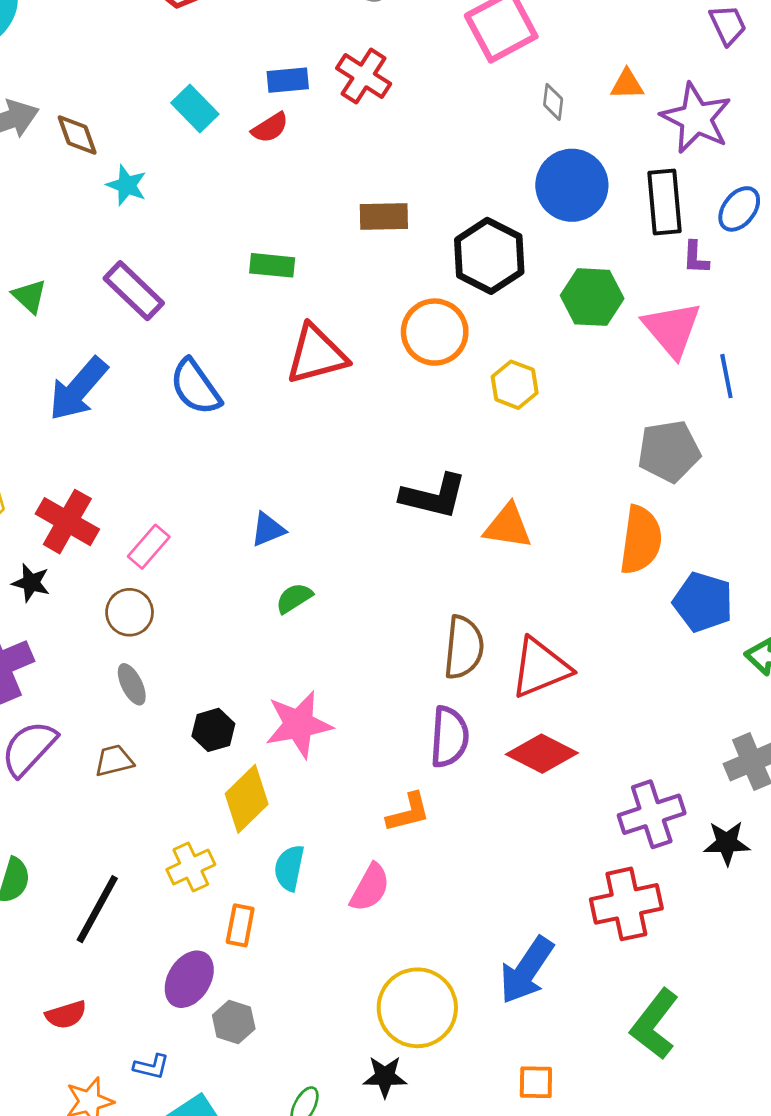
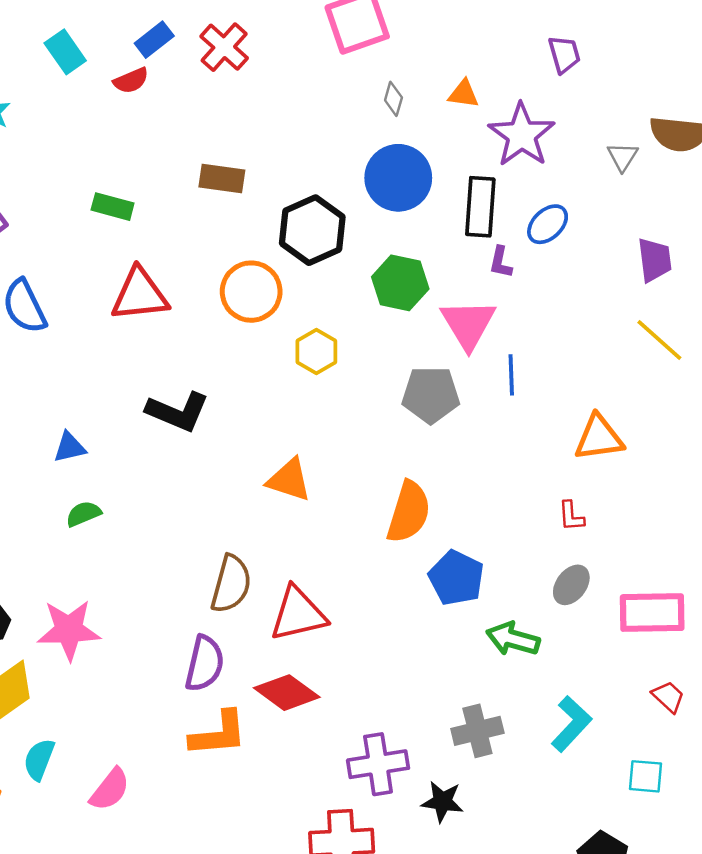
blue rectangle: (288, 80) -> (154, 40), turned -42
gray pentagon: (669, 451) -> (431, 395), moved
black L-shape: (434, 496) -> (178, 412), moved
orange L-shape: (408, 812) -> (218, 734), moved, size x1.4

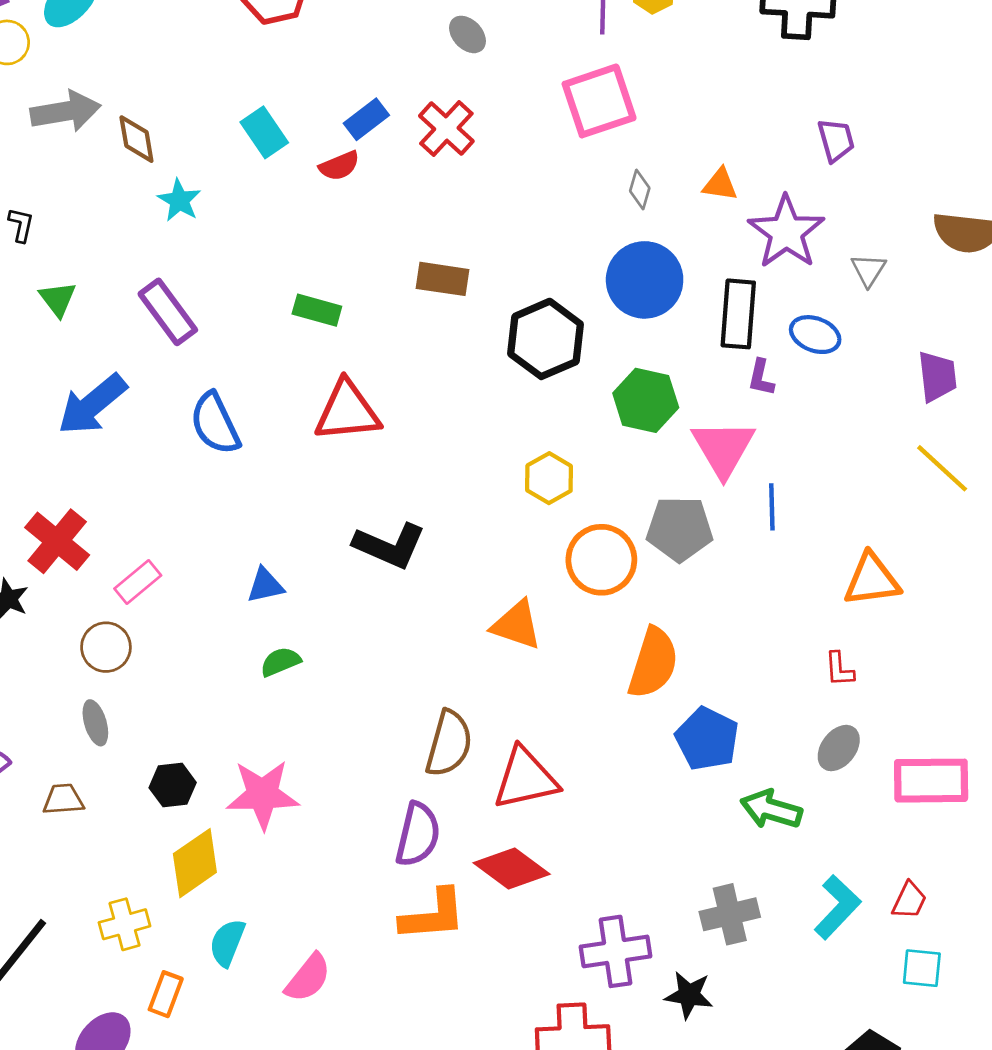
gray triangle: (623, 157) -> (868, 270), moved
blue ellipse: (548, 224) -> (815, 335), turned 63
orange circle: (251, 292) -> (601, 560), moved
red trapezoid: (668, 697) -> (909, 900), moved, turned 72

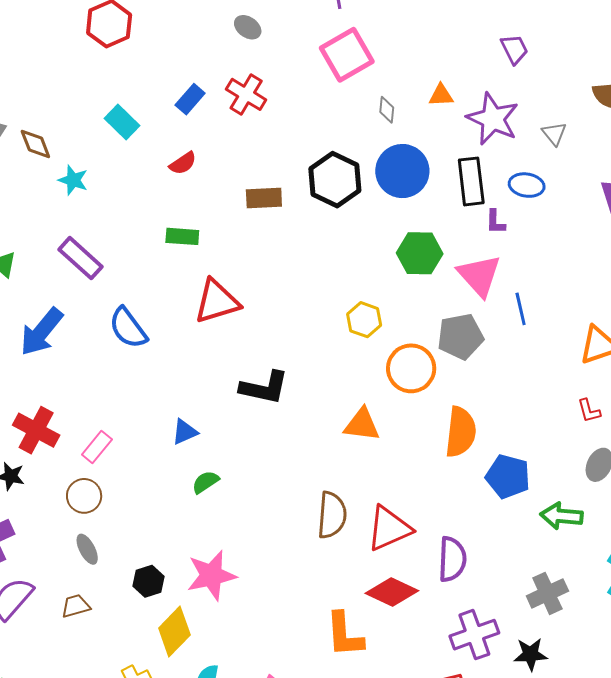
red semicircle: (339, 166) -> (183, 163), moved
black hexagon: (546, 339) -> (335, 180), moved
purple semicircle: (418, 834) -> (452, 559), moved
orange L-shape: (433, 915) -> (344, 635), turned 102

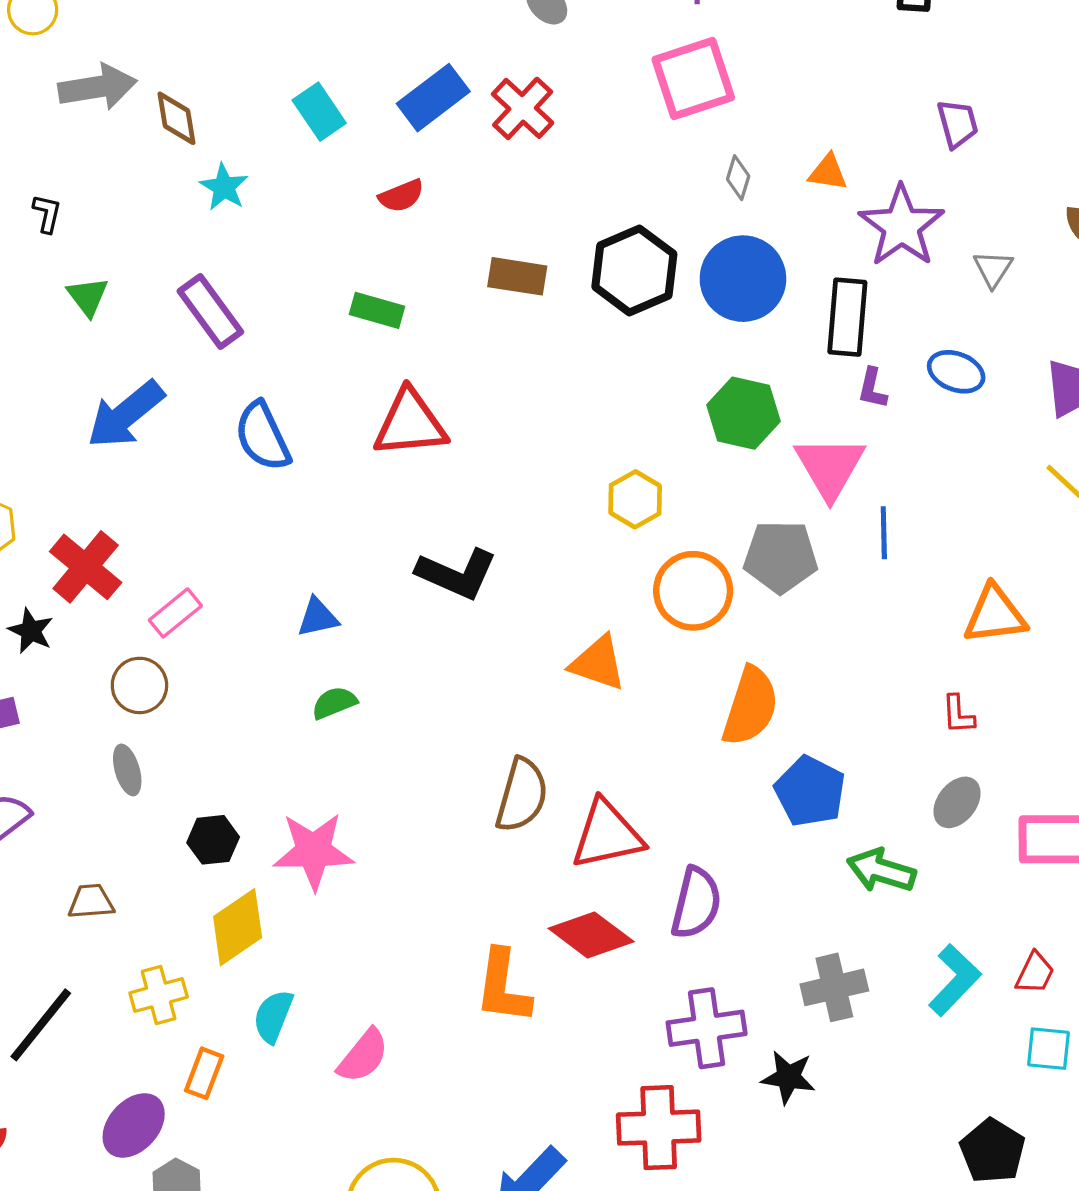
blue rectangle: (190, 99) -> (433, 98), size x1.4
blue ellipse: (527, 185) -> (956, 372), moved
brown trapezoid: (76, 606) -> (91, 902), moved

